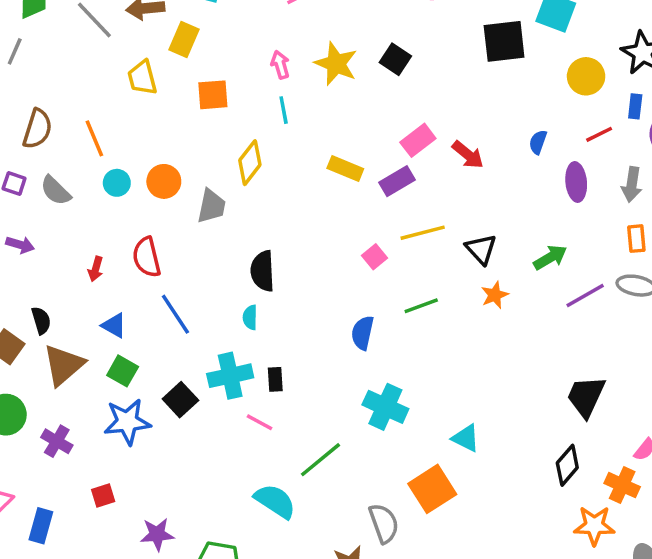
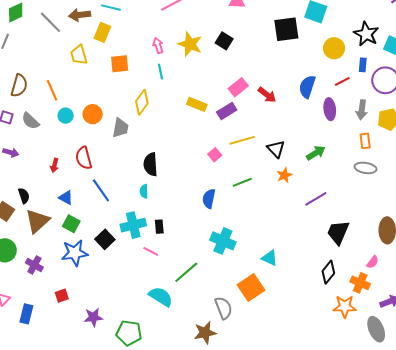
blue semicircle: (538, 142) -> (307, 87), size x1.6
purple line: (585, 295) -> (316, 199), moved

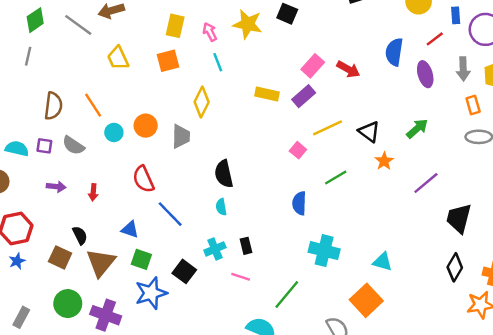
yellow rectangle: (102, 32) -> (175, 26), moved
red arrow: (54, 165) -> (93, 192), moved
cyan cross: (133, 225) -> (215, 249), size x0.7
purple cross: (34, 265) -> (106, 315), size x1.4

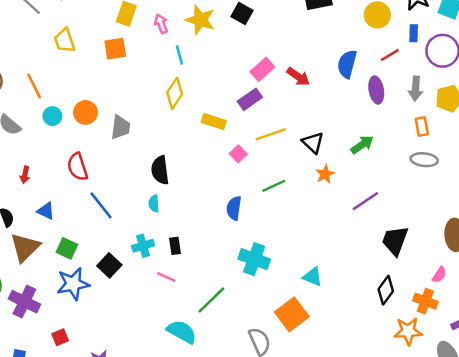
cyan line: (218, 62) -> (179, 55), moved
yellow rectangle: (267, 94) -> (214, 121), moved
yellow diamond: (202, 102) -> (175, 93), moved
blue triangle: (130, 229) -> (46, 211), moved

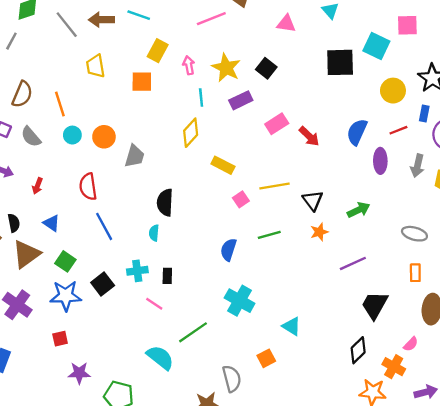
purple rectangle: (250, 99) -> (241, 100), moved
orange rectangle: (422, 127) -> (415, 273), moved
orange square: (292, 314) -> (266, 358), size x0.6
red square: (60, 337) -> (60, 339), moved

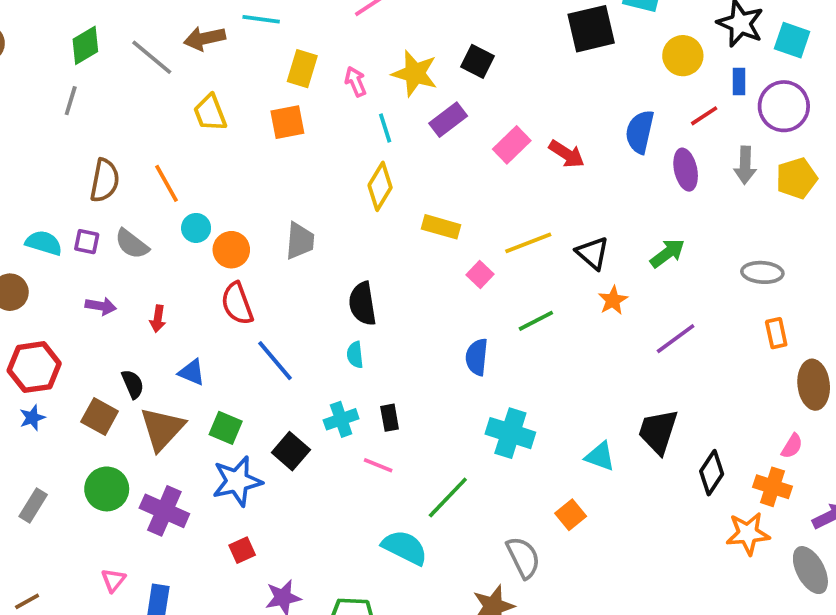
orange circle: (104, 137) -> (231, 250), moved
black trapezoid: (375, 305) -> (658, 432), moved

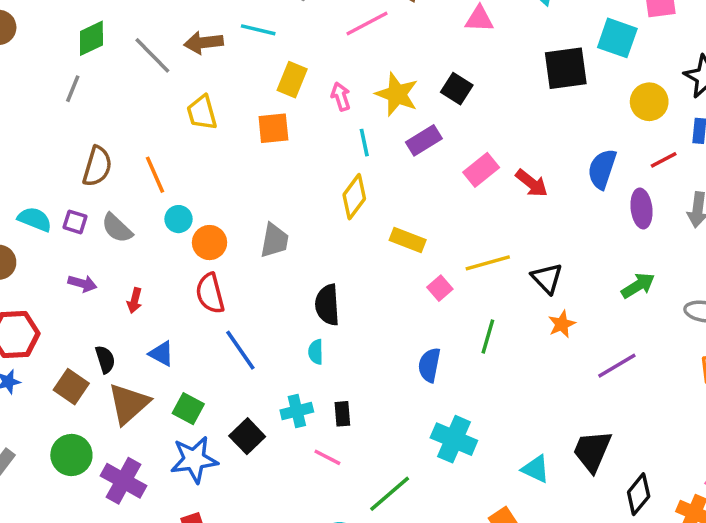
green arrow: (667, 253) -> (638, 286), moved
green line: (536, 321) -> (488, 336), turned -52

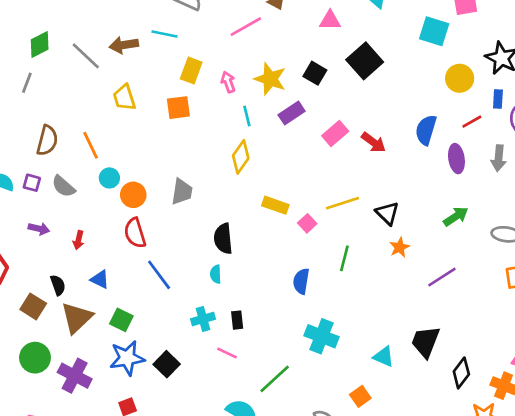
black square: (566, 68) -> (365, 61), moved, turned -32
yellow rectangle: (408, 240) -> (275, 205), moved
black square: (247, 436) -> (167, 364), moved

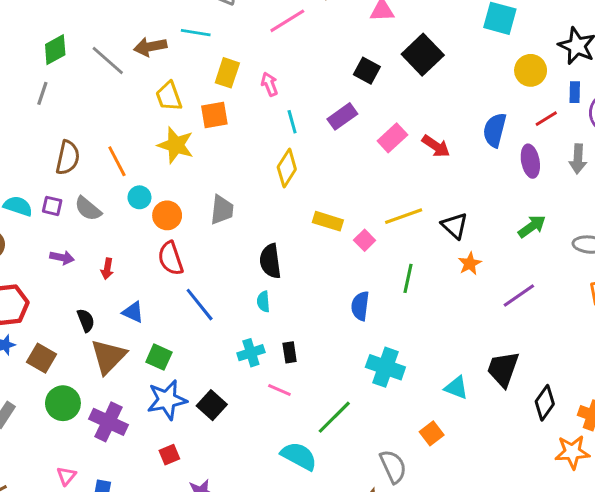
yellow star: (270, 79) -> (176, 145), moved
yellow trapezoid: (124, 98) -> (169, 96), moved
brown square: (33, 306) -> (41, 358), moved

